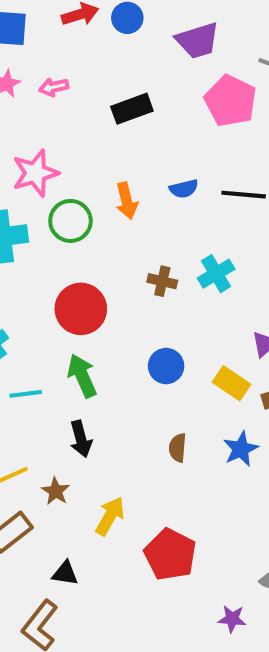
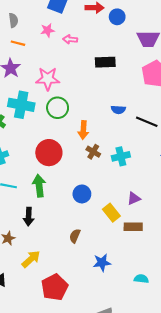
orange arrow: (127, 201) -> (83, 130), moved
blue star: (241, 449) -> (102, 263), moved

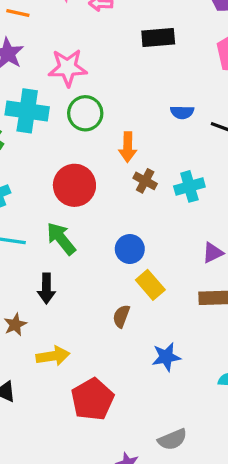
green arrow: (39, 186) -> (61, 239), turned -30
yellow rectangle: (111, 213) -> (150, 285), moved
yellow arrow: (31, 259) -> (53, 356), turned 36

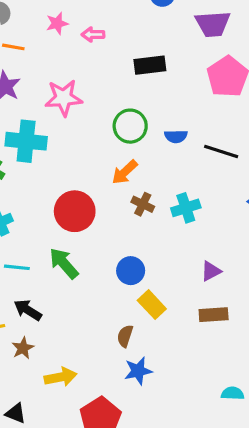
green circle: (85, 113) -> (130, 126), moved
orange arrow: (128, 147) -> (125, 172), turned 48
black arrow: (46, 288) -> (28, 310), moved, turned 124
blue star: (166, 357) -> (138, 371), moved

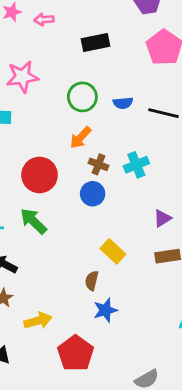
blue circle: (131, 271) -> (93, 194), moved

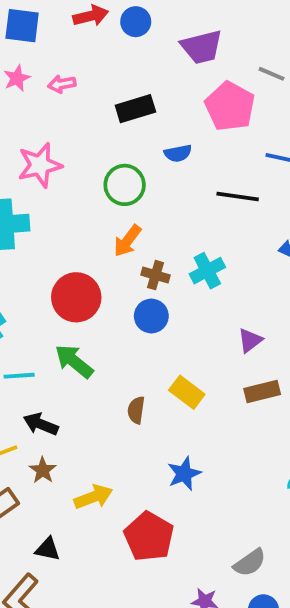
blue semicircle: (123, 103) -> (178, 153), moved
brown semicircle: (92, 281) -> (136, 410), moved

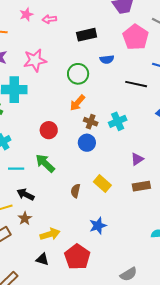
red circle: (76, 297) -> (49, 130), size x0.7
black triangle: (48, 549) -> (42, 259), moved

